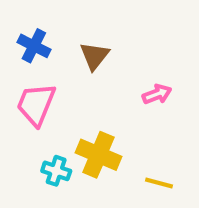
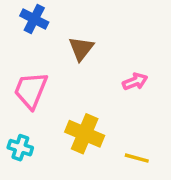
blue cross: (34, 46) -> (34, 19), moved
cyan cross: (56, 171) -> (20, 148), moved

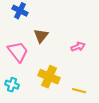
brown triangle: (81, 49) -> (41, 36), moved
pink trapezoid: (31, 90) -> (18, 52), turned 120

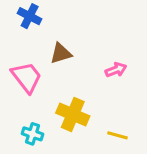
brown triangle: (41, 36) -> (61, 53), turned 35
cyan cross: (12, 85) -> (33, 134), moved

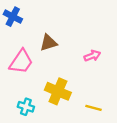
blue cross: (30, 16) -> (13, 17), moved
pink trapezoid: (27, 77) -> (21, 62), turned 72

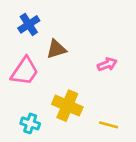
blue cross: (13, 17) -> (29, 24), moved, turned 30

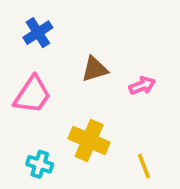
brown triangle: (56, 49) -> (95, 69), moved
yellow line: (109, 125) -> (144, 166), turned 54

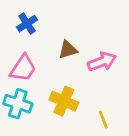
pink arrow: (142, 86) -> (102, 62), size x1.5
cyan cross: (40, 164) -> (18, 104), moved, size x1.5

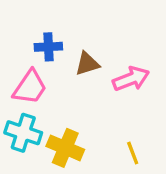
blue cross: (27, 24) -> (48, 47), moved, turned 30
yellow cross: (64, 101) -> (65, 148), moved

